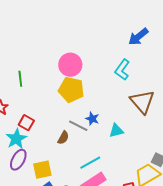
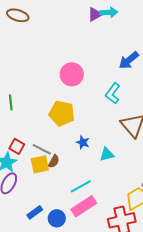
pink circle: (70, 65) -> (72, 74), moved
gray line: (78, 126) -> (42, 149), moved
yellow square: (42, 170) -> (40, 164), moved

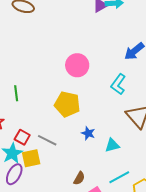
brown semicircle: (54, 161) -> (79, 178), moved
yellow square: (40, 164) -> (31, 158), moved
cyan line: (81, 186) -> (119, 177), moved

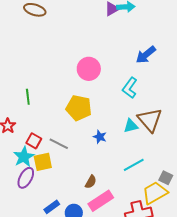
cyan triangle: (112, 145) -> (131, 126), moved
cyan line: (119, 177) -> (134, 165), moved

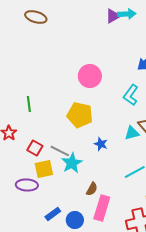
cyan star: (24, 157) -> (72, 163), moved
purple ellipse: (26, 178) -> (27, 185), turned 65
pink rectangle: (101, 201) -> (102, 208), turned -40

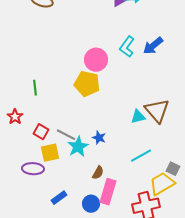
cyan L-shape: (131, 95) -> (127, 47), moved
yellow pentagon: (80, 115) -> (87, 84), moved
blue star: (101, 144) -> (99, 138), moved
blue circle: (75, 220) -> (91, 204), moved

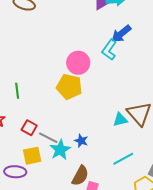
blue arrow: (153, 46) -> (121, 34), moved
red square: (41, 132) -> (29, 128), moved
brown semicircle: (98, 173) -> (80, 176), size x1.5

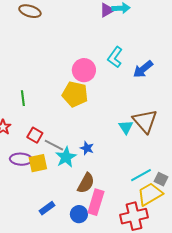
blue arrow: (121, 34) -> (143, 69), moved
cyan triangle: (120, 120) -> (126, 127), turned -49
cyan line: (123, 159) -> (141, 175), moved
purple ellipse: (15, 172) -> (21, 159), moved

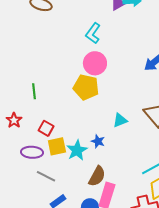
cyan L-shape: (115, 57) -> (93, 33), moved
cyan triangle: (126, 127) -> (120, 120), moved, turned 42
gray line: (54, 145) -> (46, 176), moved
yellow square: (38, 163) -> (57, 146), moved

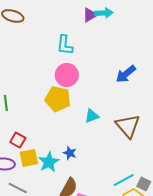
cyan L-shape: (93, 33) -> (65, 45), turned -30
cyan triangle: (120, 120) -> (92, 116), moved

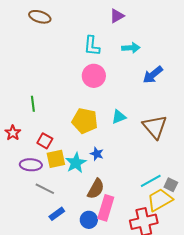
cyan arrow: (104, 13) -> (131, 48), moved
yellow pentagon: (58, 99) -> (85, 121), moved

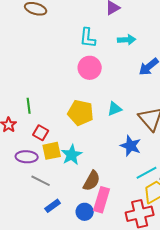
green line: (33, 104) -> (29, 106), moved
blue star: (97, 154) -> (131, 146), moved, size x1.5

